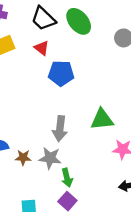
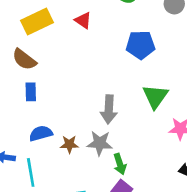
blue pentagon: (61, 73) -> (141, 45), moved
green triangle: (102, 119) -> (155, 96), turned -45

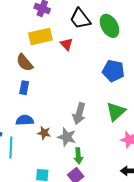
red triangle: (83, 20) -> (67, 44), moved

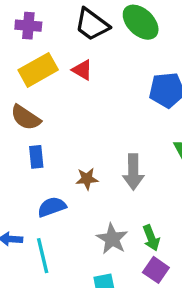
brown star: (44, 133) -> (87, 179), moved
gray star: (67, 137) -> (112, 239), moved, turned 30

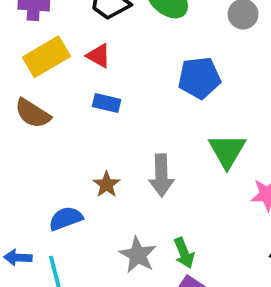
blue rectangle: (36, 157) -> (107, 103), moved, turned -70
brown star: (87, 179) -> (107, 184), turned -30

